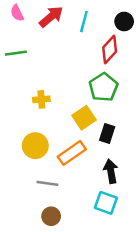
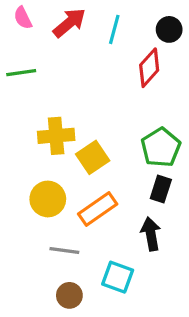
green pentagon: (103, 87) -> (161, 147), moved
yellow cross: (41, 99) -> (56, 136), size x1.5
yellow square: (84, 118) -> (93, 157), moved
black rectangle: (107, 133) -> (161, 189), moved
cyan square: (106, 203) -> (118, 277), moved

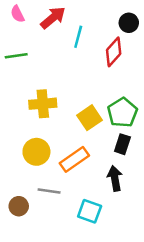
cyan line: (114, 29) -> (78, 37), moved
yellow square: (93, 157) -> (90, 118), moved
brown circle: (69, 295) -> (19, 206), moved

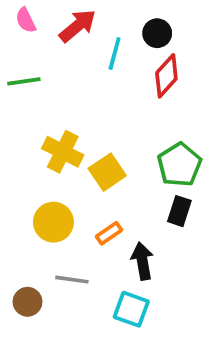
black circle: (129, 23) -> (157, 33), moved
yellow cross: (43, 104) -> (63, 152), turned 32
yellow square: (90, 118) -> (107, 172), moved
orange rectangle: (74, 159) -> (109, 233), size x0.6
black arrow: (115, 178) -> (142, 261), moved

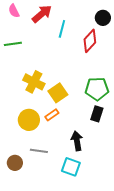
black circle: (157, 33) -> (103, 18), moved
green pentagon: (179, 165) -> (97, 89), turned 30
orange rectangle: (109, 233) -> (52, 115), moved

